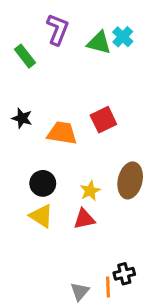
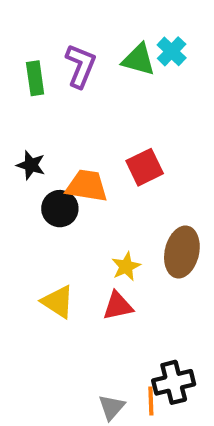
purple L-shape: (58, 29) -> (81, 66), moved
green rectangle: (25, 56) -> (35, 78), turned 30
black circle: (43, 183) -> (60, 209), moved
black cross: (124, 274) -> (174, 382), size x1.4

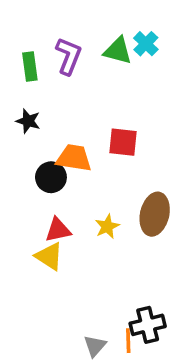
black star: (31, 165) -> (28, 121), moved
red square: (145, 167) -> (123, 142), turned 32
red triangle: (118, 306) -> (58, 230), moved

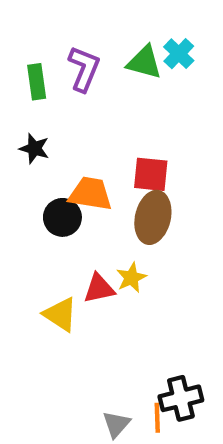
brown ellipse: (155, 214) -> (153, 217), moved
red triangle: (58, 230) -> (99, 288), moved

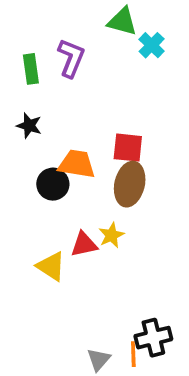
green triangle: (144, 62) -> (122, 21), moved

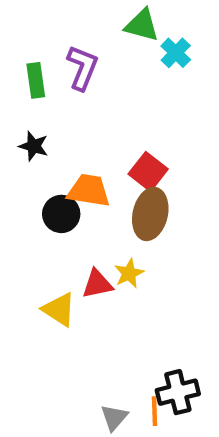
red square: (128, 148) -> (148, 172), turned 32

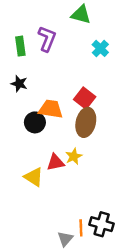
cyan cross: (176, 53) -> (100, 48), moved
black cross: (178, 392) -> (102, 224), turned 30
orange line: (154, 411) -> (81, 228), moved

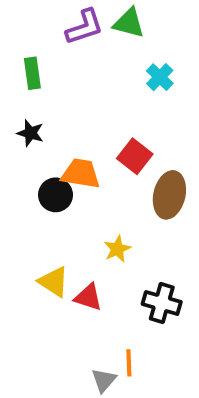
purple L-shape: (47, 39) -> (84, 27), moved, turned 50
brown ellipse: (86, 122) -> (169, 195), moved
red triangle: (55, 162) -> (88, 297), moved, turned 30
black cross: (102, 224) -> (162, 303), moved

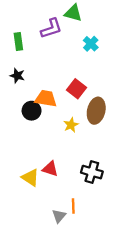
purple L-shape: (84, 27) -> (51, 28), moved
yellow star: (117, 249) -> (71, 125), moved
yellow triangle: (54, 282) -> (30, 178), moved

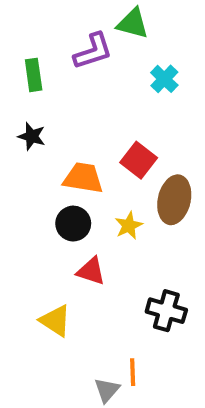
black circle: (32, 111) -> (73, 224), moved
red triangle: (50, 169) -> (91, 271), moved

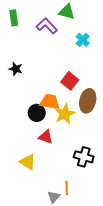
purple L-shape: (93, 51) -> (47, 26), turned -115
green rectangle: (34, 75) -> (14, 18), moved
orange trapezoid: (83, 178) -> (50, 102), moved
yellow star: (129, 226) -> (65, 114), size x1.5

